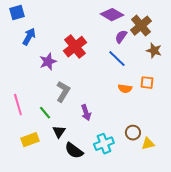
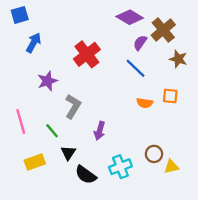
purple star: (48, 62) -> (47, 81), moved
purple arrow: (86, 113) -> (100, 131), turned 35

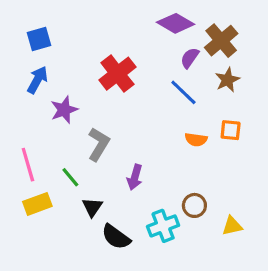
blue square: (20, 15) -> (39, 39), moved
blue arrow: (34, 43) -> (37, 80), moved
brown star: (178, 59) -> (227, 80), moved, turned 30
brown circle: (154, 154) -> (194, 205), moved
yellow rectangle: (35, 162) -> (37, 204), moved

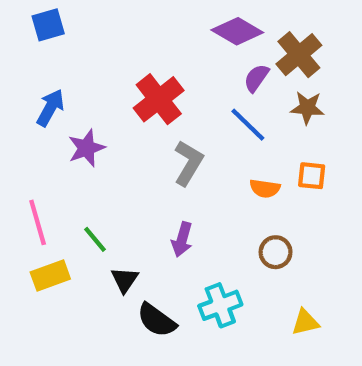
blue square: (39, 39) -> (48, 25), moved
brown star: (227, 80) -> (307, 108), turned 30
gray L-shape: (99, 144) -> (188, 163), moved
brown circle: (194, 205) -> (276, 252), moved
yellow triangle: (232, 226) -> (305, 322), moved

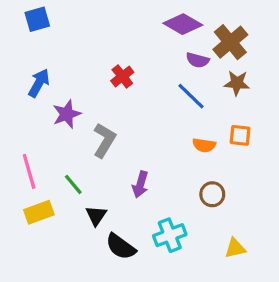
purple semicircle: (256, 78) -> (198, 60), turned -110
red cross: (159, 99) -> (122, 76), size x0.6
gray L-shape: (188, 163) -> (104, 140), moved

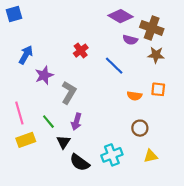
blue square: (37, 19) -> (14, 14), moved
brown cross: (230, 42) -> (152, 28), turned -30
blue line: (191, 96) -> (114, 66), moved
purple arrow: (140, 184) -> (76, 122), moved
yellow triangle: (235, 248) -> (151, 156), moved

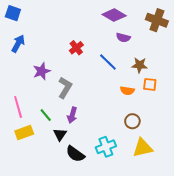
blue square: (14, 14) -> (13, 13), turned 35
brown cross: (152, 28) -> (157, 20), moved
blue arrow: (26, 55) -> (18, 44), moved
brown star: (156, 55) -> (140, 65), moved
yellow triangle: (151, 156) -> (143, 148), size x1.5

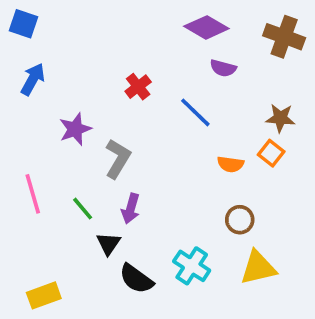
brown star: (140, 65) -> (280, 118), moved
orange square: (150, 84) -> (271, 153), turned 32
yellow rectangle: (24, 132) -> (44, 295), moved
cyan cross: (106, 147) -> (192, 266), turned -36

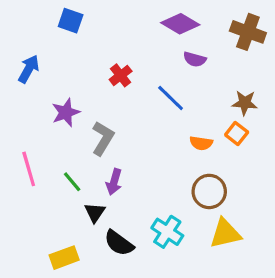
blue square: (23, 24) -> (71, 21), moved
brown circle: (240, 220) -> (209, 191), size x1.4
yellow rectangle: (44, 295) -> (64, 258), moved

